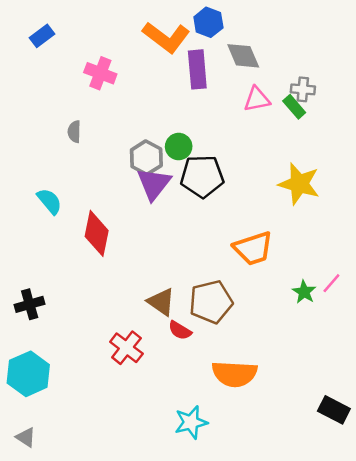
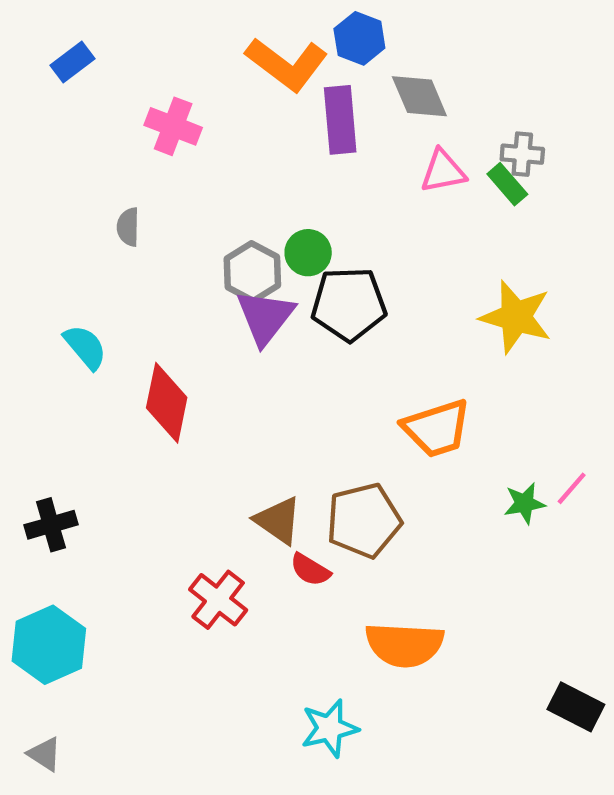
green star: (304, 292) -> (524, 503), turned 30

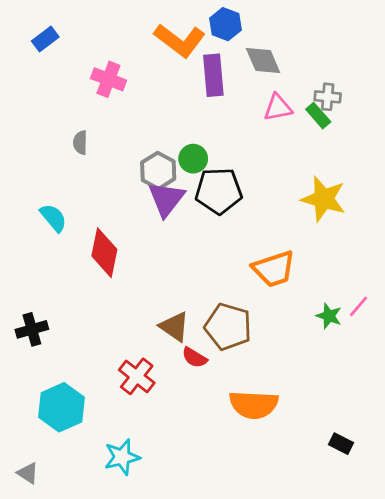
green star: (524, 503) -> (329, 316), turned 30
brown pentagon: (364, 520) -> (228, 327), turned 30
cyan hexagon: (49, 645) -> (61, 407), moved
black rectangle: (576, 707) -> (341, 444), moved, size x0.7
cyan star: (329, 728) -> (122, 457), moved

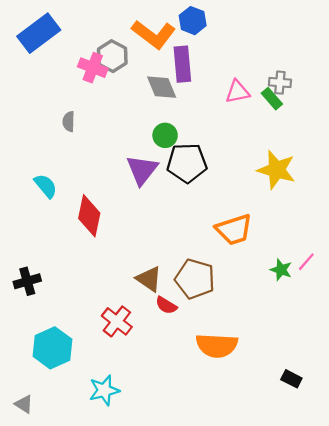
blue rectangle: (45, 39) -> (39, 33), size x1.8
gray diamond: (263, 60) -> (162, 87), moved
gray hexagon: (158, 171) -> (112, 56), moved

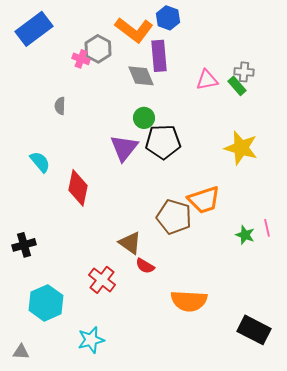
pink cross: (93, 68) -> (81, 59), size x0.7
pink line: (306, 262) -> (267, 228), turned -54
brown pentagon: (195, 279) -> (174, 217), moved
black rectangle: (291, 379) -> (254, 330), size x1.8
gray triangle: (24, 404) -> (21, 352), turned -30

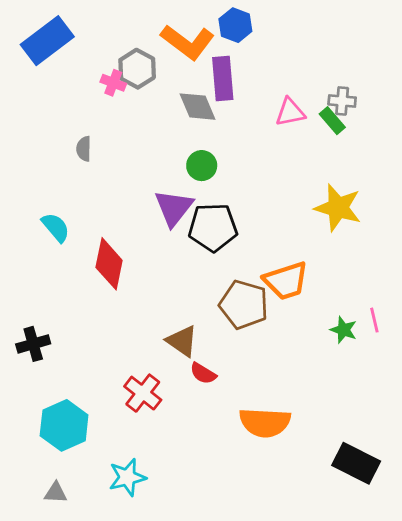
black pentagon: (163, 142) -> (213, 227), moved
gray triangle: (21, 352) -> (56, 493), moved

